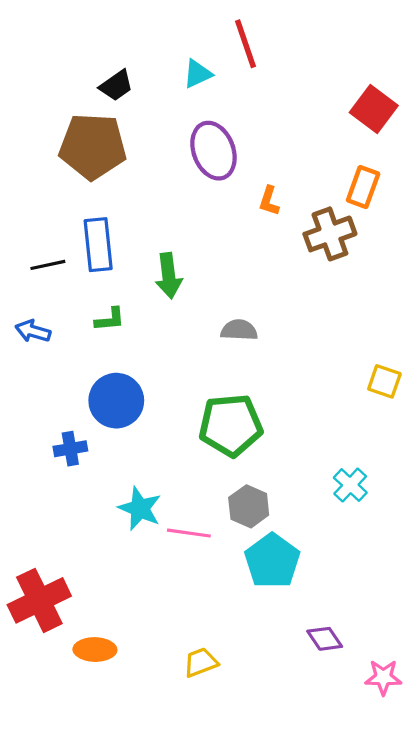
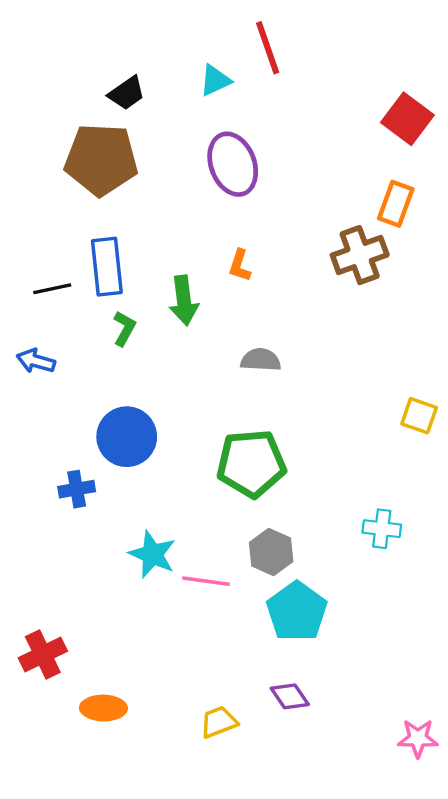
orange L-shape: (269, 201) -> (240, 265), moved
green L-shape: (110, 319) -> (124, 328), moved, turned -56
cyan cross: (350, 485) -> (382, 529), turned -36
red cross: (39, 600) -> (43, 654), size x0.7
purple diamond: (325, 639) -> (290, 696), moved

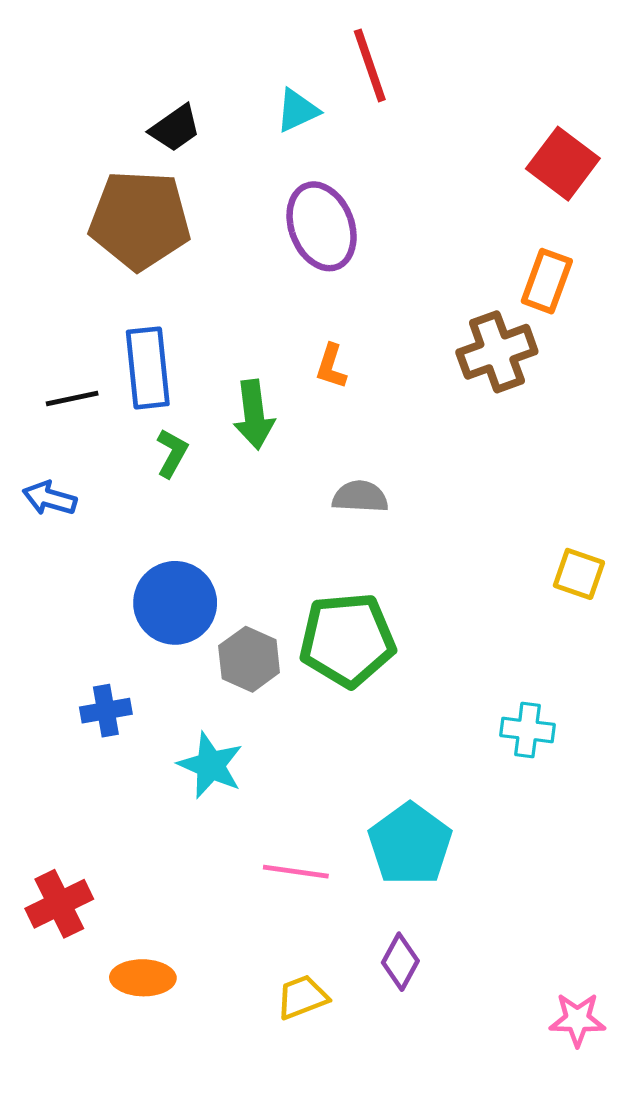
blue cross: (77, 489) -> (106, 711), moved
gray hexagon: (271, 552) -> (249, 659), moved
pink line: (206, 581) -> (296, 872), moved
purple diamond: (290, 696) -> (400, 962), turned 63

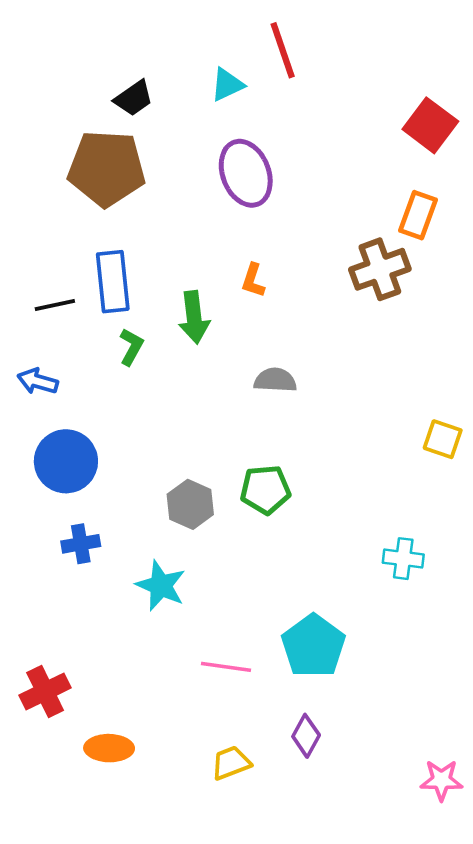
blue circle: (175, 603) -> (66, 461), moved
green pentagon: (347, 640) -> (265, 490), size x0.7

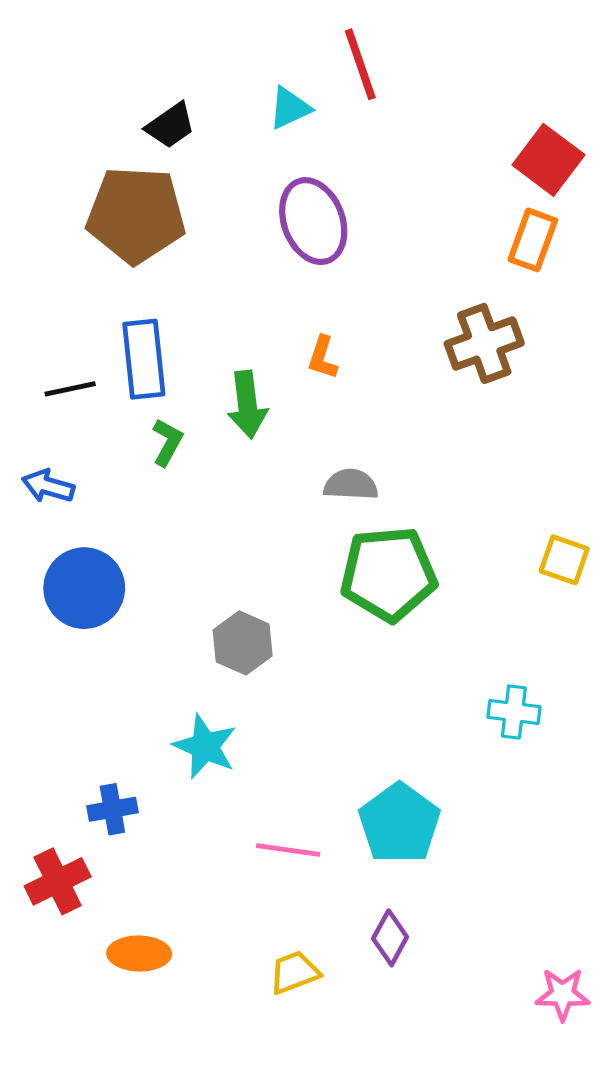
orange rectangle: (418, 215) -> (533, 240), moved
green pentagon: (265, 490) -> (388, 574), moved, size x1.5
blue cross: (81, 544) -> (112, 809), moved

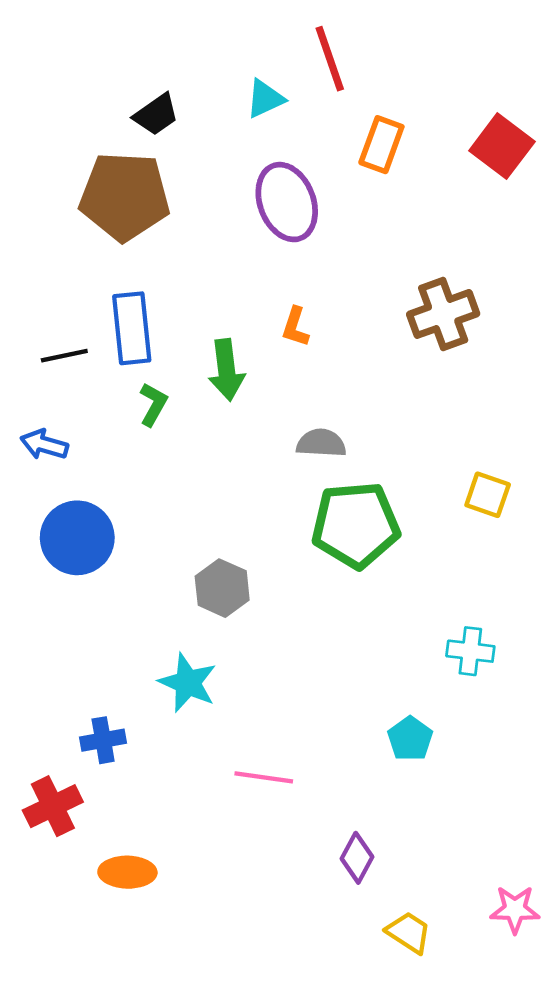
orange rectangle: (533, 240) -> (381, 145), moved
yellow square: (564, 560) -> (488, 495), moved
cyan pentagon: (399, 823) -> (410, 739), moved, size x0.6
yellow trapezoid: (294, 972) -> (409, 932), moved, turned 54

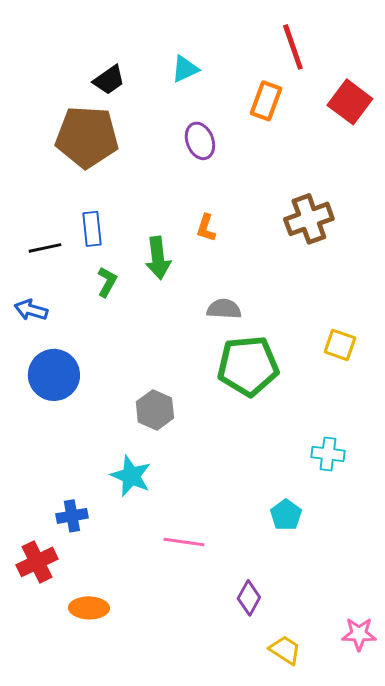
red line: (330, 59) -> (293, 47), moved
purple ellipse: (287, 202) -> (200, 141), size x0.7
blue rectangle: (132, 328) -> (92, 229), size x0.7

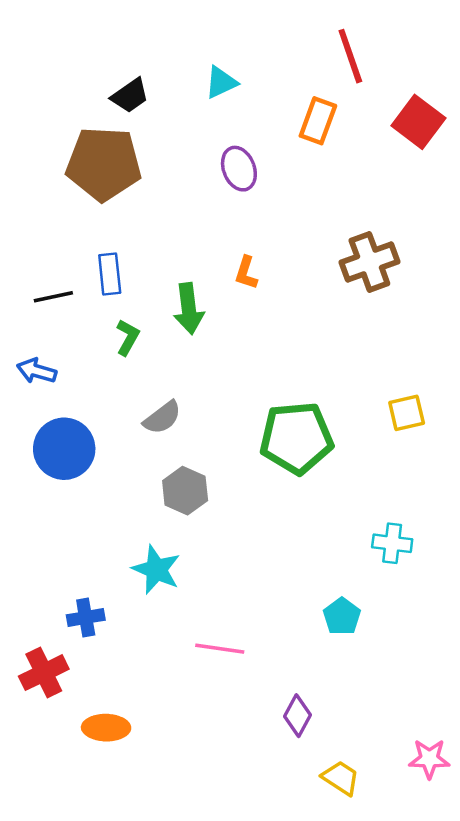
gray semicircle: (224, 309) -> (162, 418), moved, turned 140
yellow square: (340, 345) -> (407, 413), turned -32

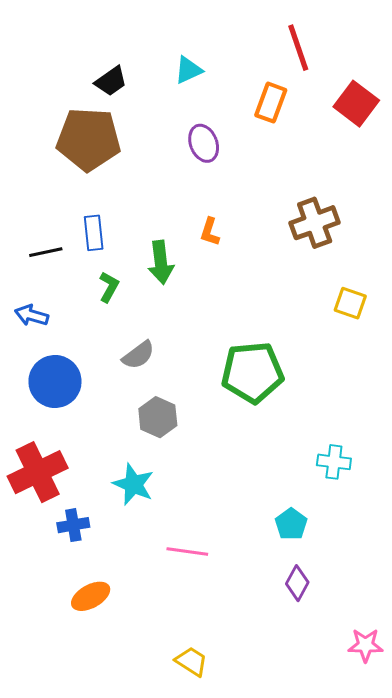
yellow square: (407, 413) -> (350, 303), moved, turned 32
red cross: (44, 673) -> (38, 472), moved, size x1.4
purple diamond: (298, 716) -> (297, 583), moved
orange ellipse: (106, 728) -> (91, 596), moved, turned -30
yellow trapezoid: (341, 778) -> (191, 661), moved

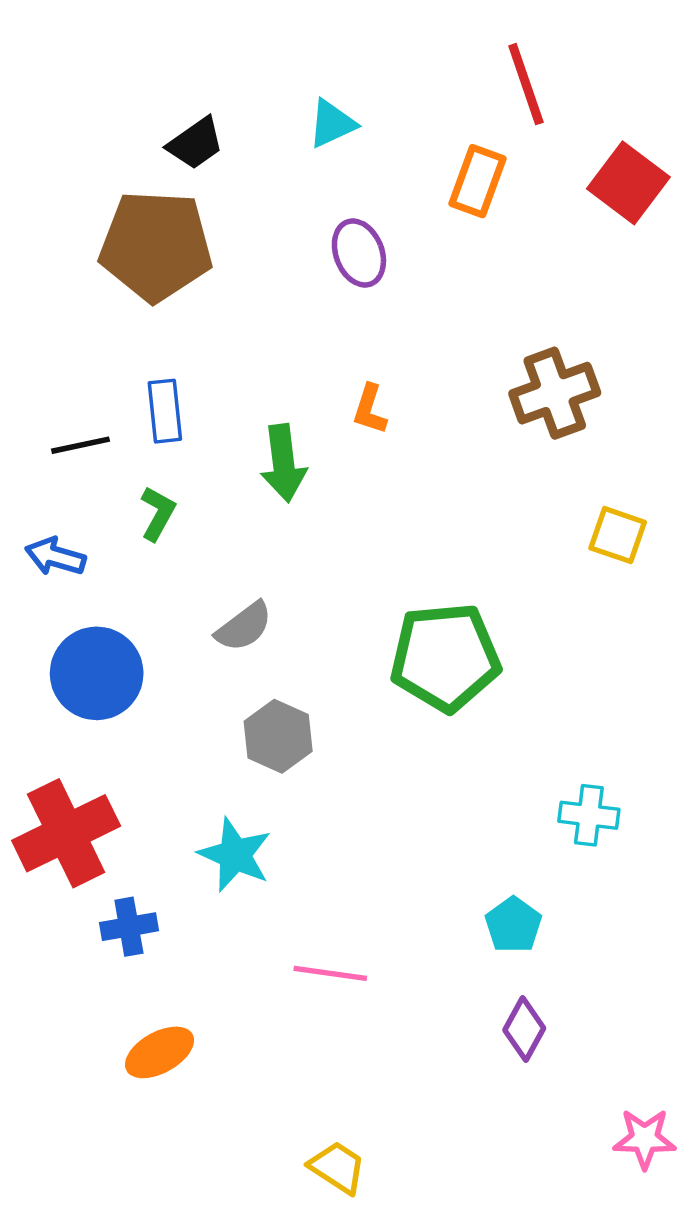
green L-shape: (109, 287) -> (158, 513), moved

